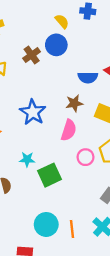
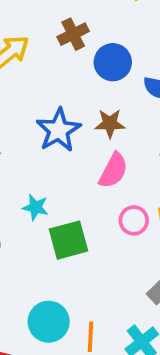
blue circle: (56, 45) -> (113, 62), moved
brown star: (74, 103) -> (110, 124), moved

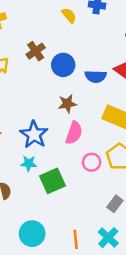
blue star: (58, 130) -> (34, 135), moved
cyan circle: (49, 322) -> (32, 234), moved

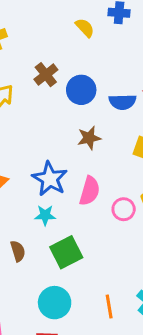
pink semicircle: (74, 133) -> (90, 191), moved
green square: (52, 181) -> (66, 252), moved

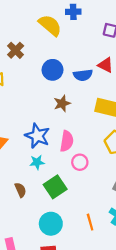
yellow semicircle: (85, 28) -> (50, 25), size x1.6
brown cross: (46, 75) -> (16, 50), moved
pink circle: (124, 209) -> (80, 162), moved

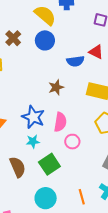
blue circle: (53, 70) -> (45, 40), moved
brown semicircle: (20, 190) -> (18, 167), size x1.5

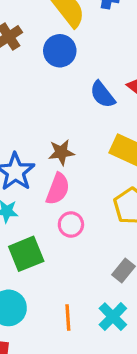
blue semicircle: (75, 61) -> (102, 95), turned 48
brown star: (56, 87) -> (61, 152), moved

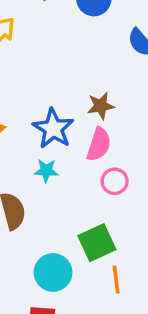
green square: (26, 254) -> (97, 243), moved

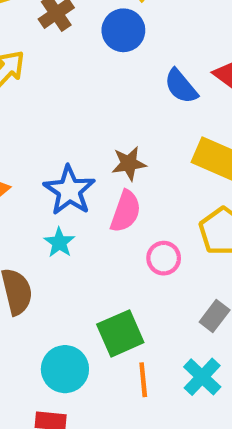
cyan star: (46, 171) -> (59, 242), turned 30
pink circle: (115, 181) -> (164, 258), moved

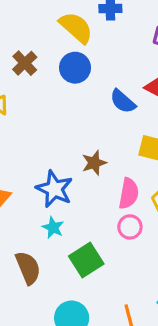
pink semicircle: (126, 211) -> (129, 193), moved
green square: (120, 333) -> (86, 260), moved

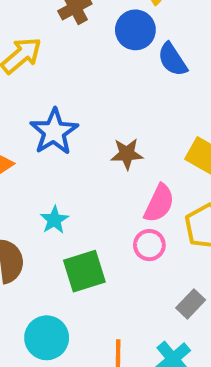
blue semicircle: (123, 101) -> (172, 59), moved
blue star: (54, 189) -> (54, 132), moved

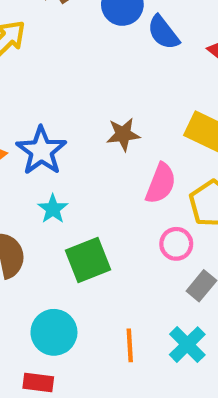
blue star: (54, 132) -> (41, 151), moved
pink circle: (149, 245) -> (176, 244), moved

